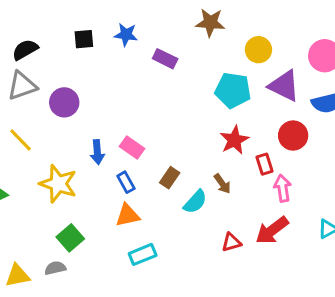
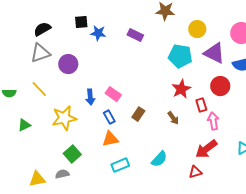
blue star: (126, 35) -> (98, 33), moved
yellow star: (58, 184) -> (64, 118), turned -30
cyan semicircle: (195, 202) -> (159, 159), moved
red triangle: (231, 242) -> (195, 172), moved

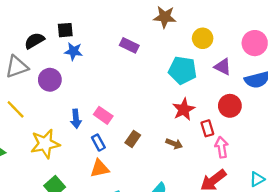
black semicircle: (42, 29) -> (34, 41), moved
blue star: (98, 33) -> (74, 51), moved
purple triangle: (214, 53) -> (223, 67), size x0.7
brown arrow: (173, 118) -> (174, 144), turned -32

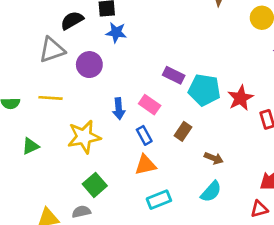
purple rectangle: (129, 45) -> (174, 75), moved
cyan pentagon: (182, 70) -> (204, 90), moved
yellow line: (16, 109) -> (51, 98), turned -42
brown arrow: (174, 144) -> (214, 158), moved

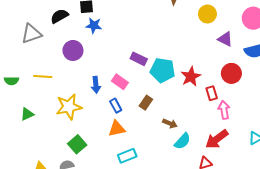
gray triangle: (52, 50) -> (31, 34), moved
cyan semicircle: (211, 192) -> (182, 141), moved

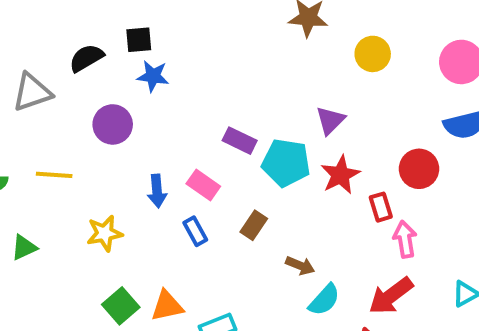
purple triangle: (225, 39) -> (330, 120), moved, turned 49
yellow star: (69, 107) -> (105, 233), size x0.7
orange triangle: (117, 129) -> (167, 306), moved

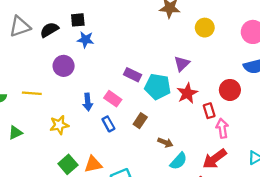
gray triangle: (32, 92) -> (20, 26), moved

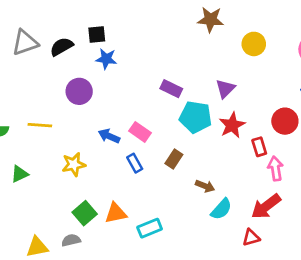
purple rectangle: (133, 75) -> (171, 89), moved
blue arrow: (88, 102) -> (109, 136), turned 119

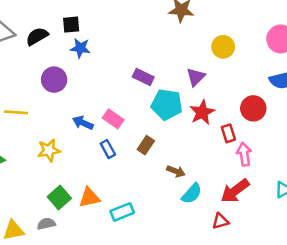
yellow circle: (254, 44) -> (223, 47), moved

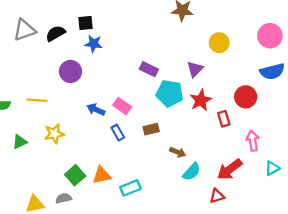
brown rectangle: (146, 145) -> (151, 129), turned 42
yellow star: (49, 150) -> (54, 134), moved
pink arrow: (244, 154) -> (253, 141), moved

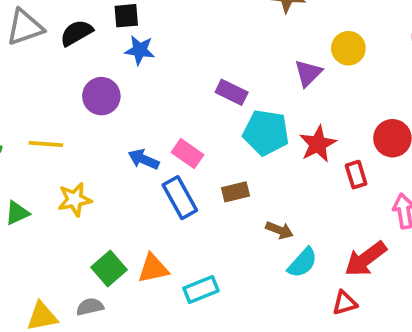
purple triangle: (195, 69) -> (308, 73), moved
blue rectangle: (118, 133) -> (180, 198), size x1.5

